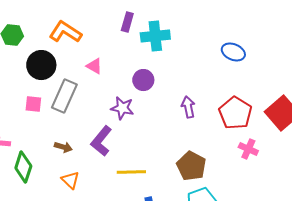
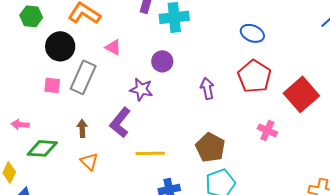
red pentagon: (235, 113) -> (254, 76), moved
brown arrow: (63, 147) -> (82, 128), turned -108
green diamond: (23, 167) -> (42, 148), turned 76

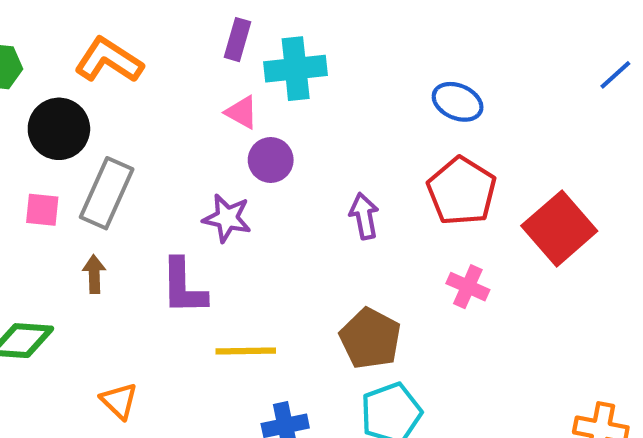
pink triangle: (113, 47) -> (242, 112), moved
purple L-shape: (120, 122) -> (183, 287), turned -40
brown arrow: (82, 128) -> (94, 274), moved
pink cross: (267, 130) -> (468, 287), moved
orange triangle: (89, 161) -> (119, 401), moved

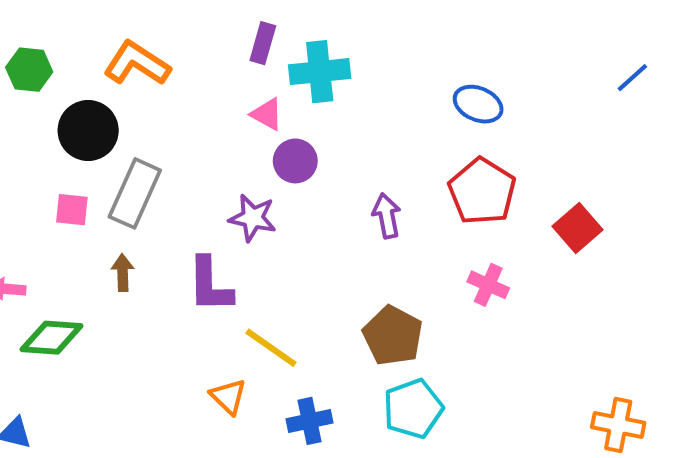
red square: (559, 228) -> (578, 228), size x0.7
yellow line: (246, 351) -> (271, 348), turned 36
orange triangle: (119, 401) -> (228, 397), moved

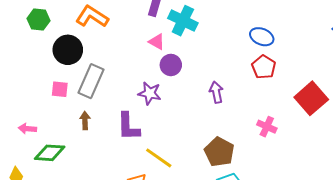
cyan cross: (320, 72) -> (183, 21), turned 32
red pentagon: (482, 191) -> (264, 67), moved, size x0.7
red square: (578, 228) -> (311, 98), size x1.4

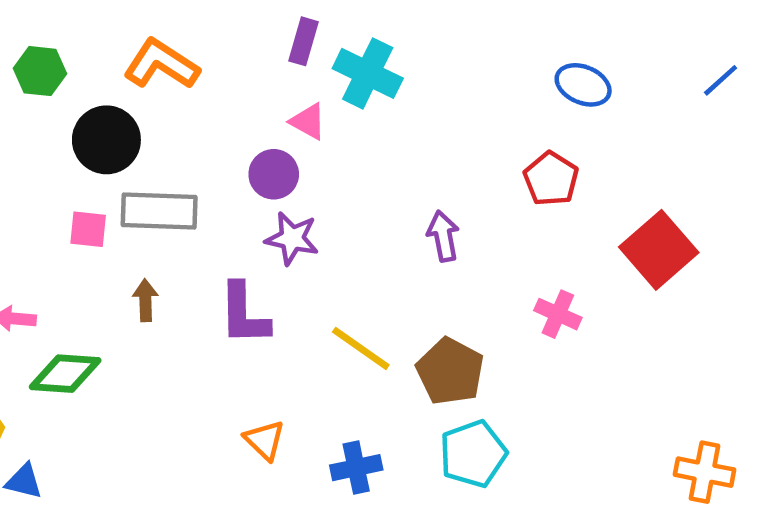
blue ellipse: (262, 37) -> (583, 85), moved
purple circle: (171, 65) -> (274, 174), moved
gray rectangle: (91, 81) -> (159, 211), turned 68
yellow line: (159, 158) -> (361, 348), moved

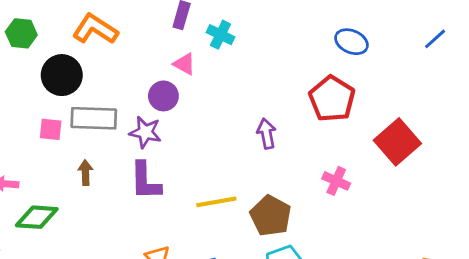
cyan cross: (368, 73) -> (221, 35), size x0.7
red pentagon: (551, 179) -> (332, 99), size x1.4
purple star: (292, 238) -> (145, 132), moved
yellow line: (361, 348) -> (216, 202), turned -45

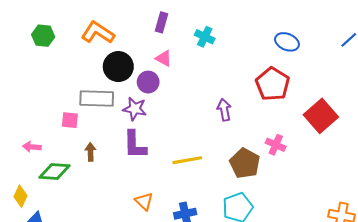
cyan cross: (221, 35) -> (205, 37), moved
black circle: (62, 75) -> (118, 67), moved
pink square: (51, 129) -> (70, 120), moved
brown arrow: (85, 173) -> (91, 152), moved
brown pentagon: (271, 216) -> (245, 163), moved

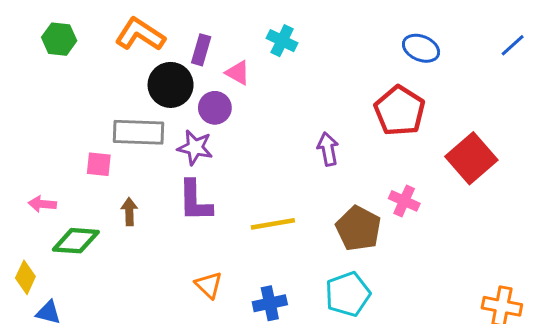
purple rectangle: (161, 22) -> (201, 50), moved
cyan cross: (205, 37) -> (282, 41), moved

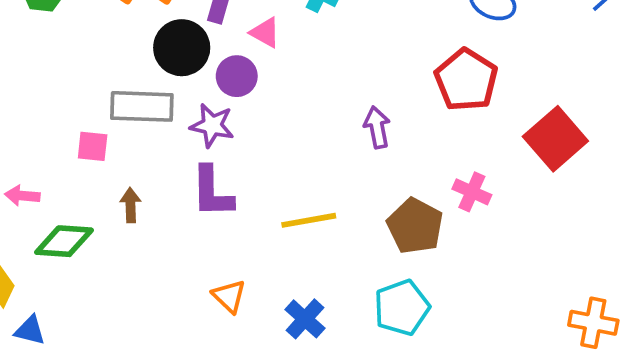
blue cross: (270, 303) -> (305, 319), turned -36

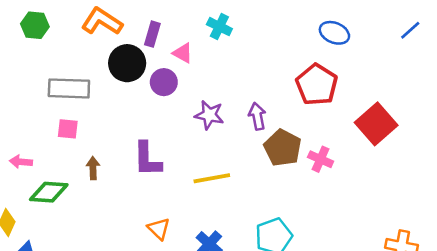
gray rectangle: (142, 106) -> (69, 88), moved
purple star: (212, 125) -> (209, 115), moved
brown pentagon: (415, 226) -> (283, 148), moved

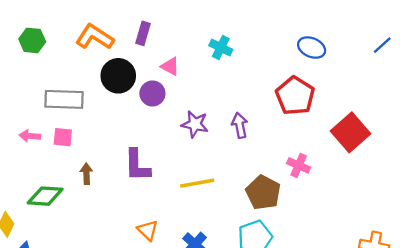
cyan cross: (219, 27) -> (221, 48), moved
purple rectangle: (152, 34) -> (143, 33), moved
brown pentagon: (283, 148) -> (263, 193), moved
pink arrow: (21, 162) -> (30, 136), moved

